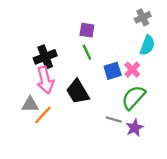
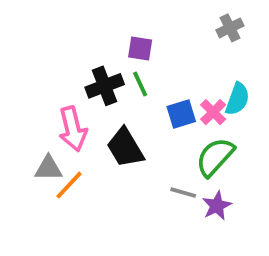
cyan semicircle: (147, 45) -> (237, 99), moved
black cross: (45, 57) -> (105, 86), moved

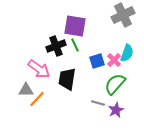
gray cross: (230, 28) -> (123, 15), size x1.6
purple square: (140, 48) -> (75, 26), size x1.6
pink arrow: (73, 129) -> (39, 69), turned -40
black trapezoid: (125, 148) -> (67, 79), turned 40

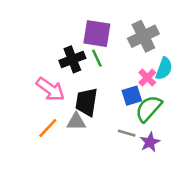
gray cross: (123, 15) -> (143, 36), moved
blue square: (97, 61) -> (132, 96), moved
gray triangle: (26, 90) -> (76, 121), moved

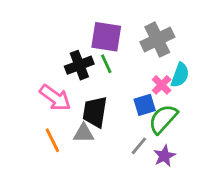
orange line: (48, 128) -> (52, 140), turned -70
gray line: (127, 133) -> (139, 146), turned -66

